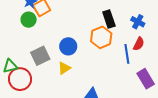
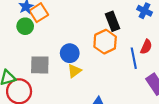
blue cross: (138, 22) -> (145, 11), moved
gray square: (40, 56) -> (40, 65), turned 30
yellow triangle: (64, 68) -> (74, 71), moved

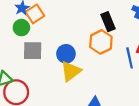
gray square: (40, 65) -> (33, 51), moved
yellow triangle: (74, 71) -> (71, 71), size x1.5

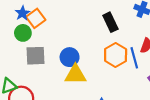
orange hexagon: (101, 42) -> (116, 55), moved
yellow triangle: (71, 71) -> (75, 75), turned 40

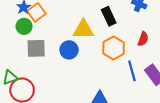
blue line: (134, 58) -> (132, 71), moved
yellow triangle: (75, 75) -> (83, 29), moved

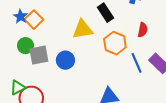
green circle: (24, 26) -> (25, 46), moved
blue circle: (69, 50) -> (65, 60), moved

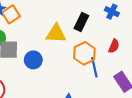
black rectangle: (105, 13) -> (81, 22), turned 48
blue line: (137, 63) -> (94, 67), moved

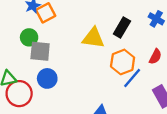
blue circle: (33, 60) -> (47, 78), moved
blue line: (94, 67) -> (132, 78), turned 48

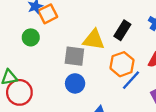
gray square: (40, 51) -> (74, 56), moved
blue circle: (47, 78) -> (75, 83), moved

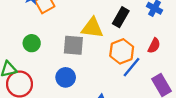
green circle: (31, 37) -> (32, 43), moved
blue circle: (75, 83) -> (66, 77), moved

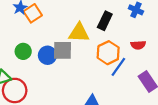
red semicircle: (154, 46) -> (138, 45), turned 64
blue circle: (66, 77) -> (48, 55), moved

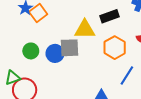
black rectangle: (105, 21) -> (110, 16), turned 48
blue line: (118, 67) -> (127, 76), moved

